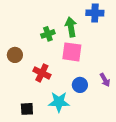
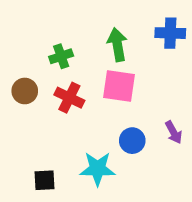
blue cross: (95, 13) -> (170, 33), moved
green cross: (48, 34) -> (61, 56), moved
red cross: (42, 73) -> (69, 98), moved

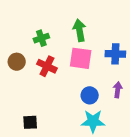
blue cross: (170, 33) -> (115, 54), moved
purple arrow: (174, 132) -> (118, 90), turned -144
cyan star: (98, 169) -> (93, 121), moved

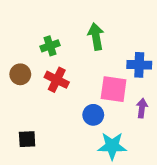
pink square: (81, 58) -> (114, 89), moved
blue circle: (90, 95) -> (93, 115), moved
black square: (30, 122) -> (27, 139), moved

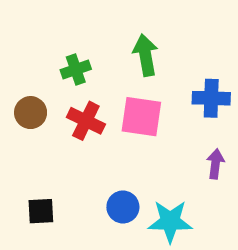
pink square: (114, 89) -> (141, 117), moved
blue circle: (93, 115) -> (123, 207), moved

